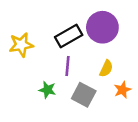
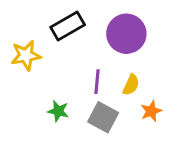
black rectangle: (69, 36) -> (68, 26), moved
purple line: (67, 66) -> (97, 82), moved

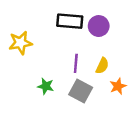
black rectangle: (68, 26) -> (70, 21), moved, turned 35
purple circle: (126, 34) -> (99, 26), size x0.7

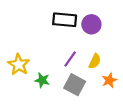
yellow star: (20, 43) -> (19, 65), moved, turned -30
purple line: (76, 63) -> (70, 59), turned 30

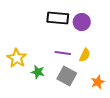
purple line: (70, 59) -> (63, 53), turned 63
orange star: (109, 80) -> (98, 82), moved

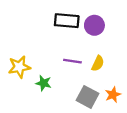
yellow star: (17, 58) -> (19, 67), turned 30
gray square: (67, 76) -> (87, 97), moved

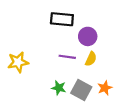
purple circle: (94, 25) -> (88, 36), moved
green star: (44, 83) -> (59, 88), moved

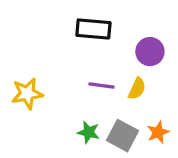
purple circle: (88, 36) -> (150, 52), moved

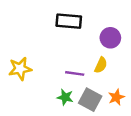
purple line: (101, 85) -> (75, 73), moved

